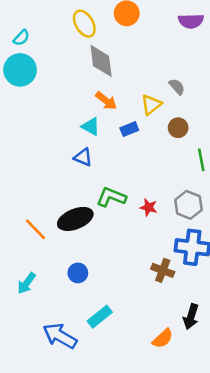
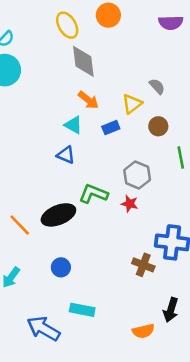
gray hexagon: (188, 205) -> (137, 175), moved
cyan rectangle: (100, 317) -> (82, 310), turned 50
orange semicircle: (163, 339) -> (143, 331), turned 30

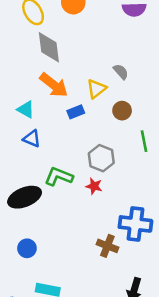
orange arrow: (88, 100) -> (54, 85), size x1.4
cyan triangle: (73, 125) -> (26, 109), moved

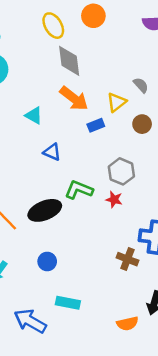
cyan triangle: (26, 109) -> (34, 116), moved

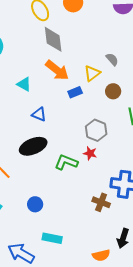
green L-shape: (79, 190) -> (66, 162), moved
black ellipse: (45, 210) -> (33, 146), moved

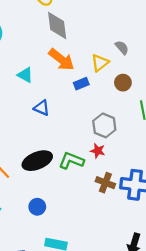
black ellipse: (33, 146) -> (37, 161), moved
brown cross: (101, 202) -> (105, 183), moved

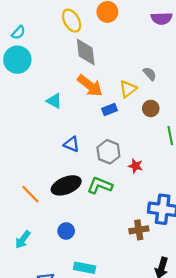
blue triangle: (42, 108) -> (72, 144), moved
gray hexagon: (104, 125) -> (108, 152), moved
red star: (98, 151) -> (136, 166), moved
brown cross: (105, 183) -> (139, 230), moved, turned -30

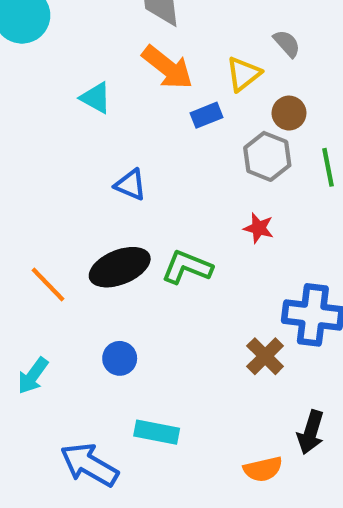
gray hexagon: (108, 152) -> (267, 156), moved
brown cross: (139, 230) -> (265, 356), turned -36

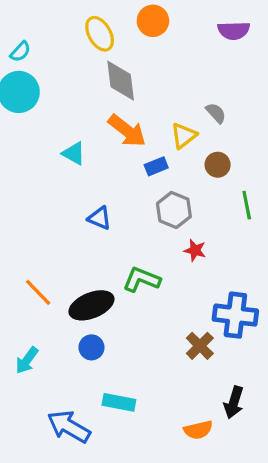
gray hexagon: (267, 156) -> (174, 210), moved
black ellipse: (120, 267) -> (91, 305), moved

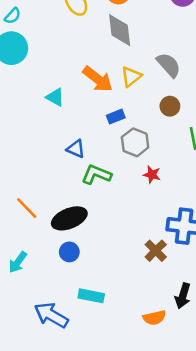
gray diamond: (121, 81) -> (120, 30), moved
gray semicircle: (216, 113) -> (169, 65), size x1.5
yellow triangle: (184, 136) -> (131, 77), moved
blue rectangle: (156, 166) -> (116, 117), moved
green L-shape: (142, 279) -> (96, 175), moved

